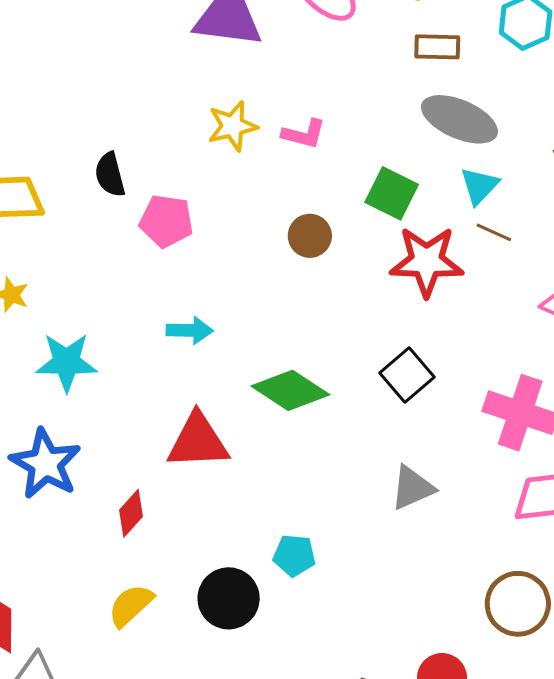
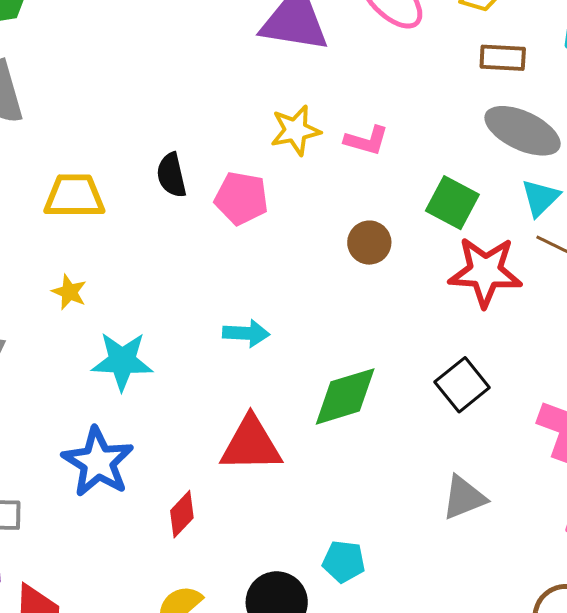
pink pentagon: (166, 221) -> (241, 198), moved
green diamond: (290, 390) -> (345, 396), turned -52

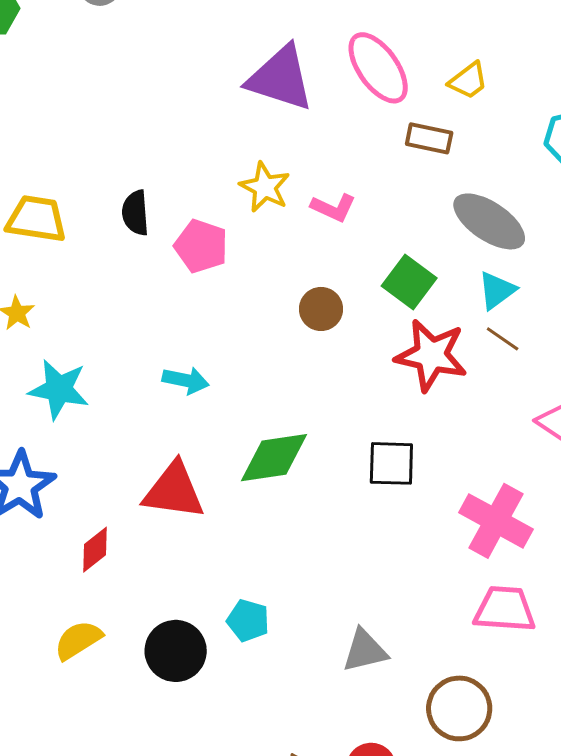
brown rectangle: (503, 58) -> (429, 138), moved
yellow star: (296, 130) -> (265, 187), turned 30
black square: (462, 385) -> (391, 463), turned 32
gray triangle: (464, 498) -> (365, 651), moved

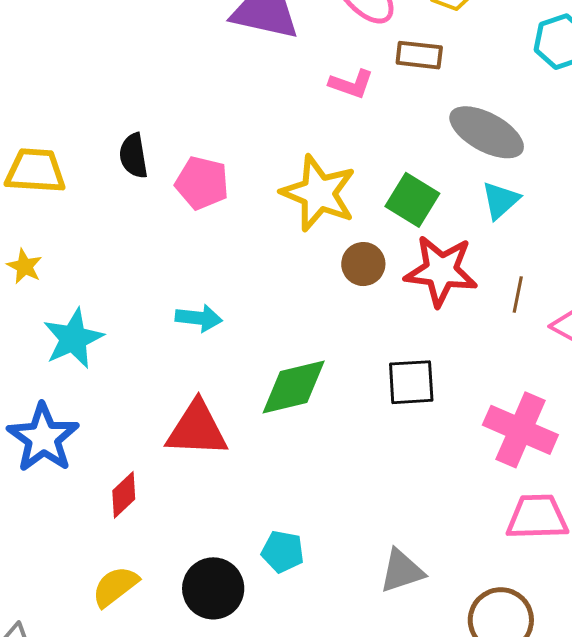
yellow star: (265, 187) -> (319, 193), moved, size x1.5
pink L-shape: (333, 208) -> (351, 84), moved
brown circle: (321, 309) -> (363, 264), moved
brown line: (503, 339) -> (518, 295), moved, turned 72
cyan star: (59, 389) -> (73, 338), turned -30

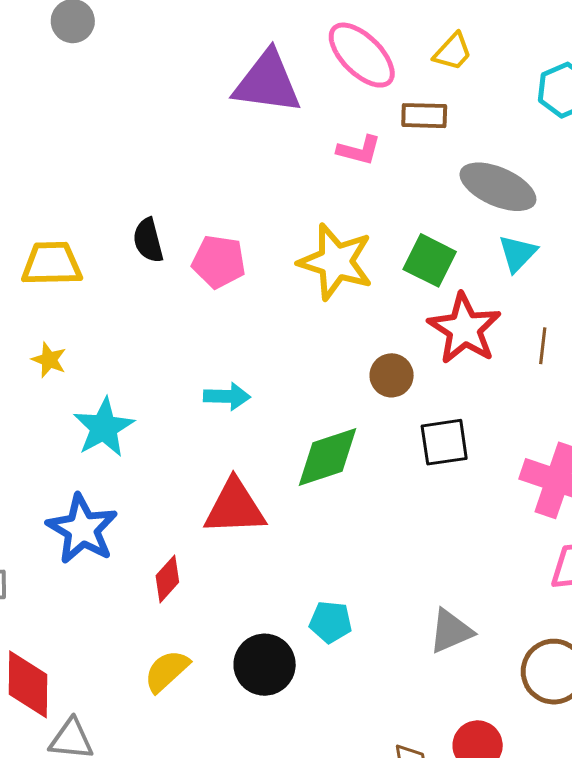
brown circle: (363, 264) -> (392, 375), moved
red star: (441, 271) -> (464, 329), turned 30

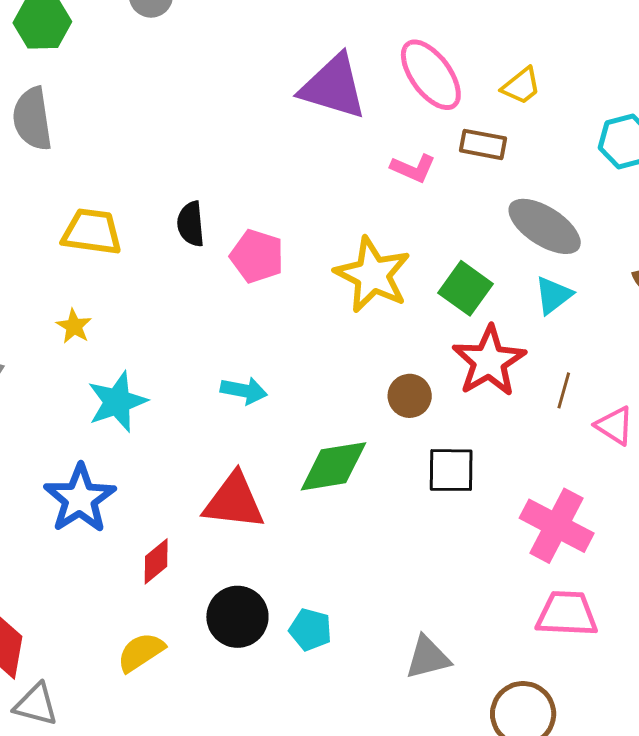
black circle: (265, 665) -> (237, 617), moved

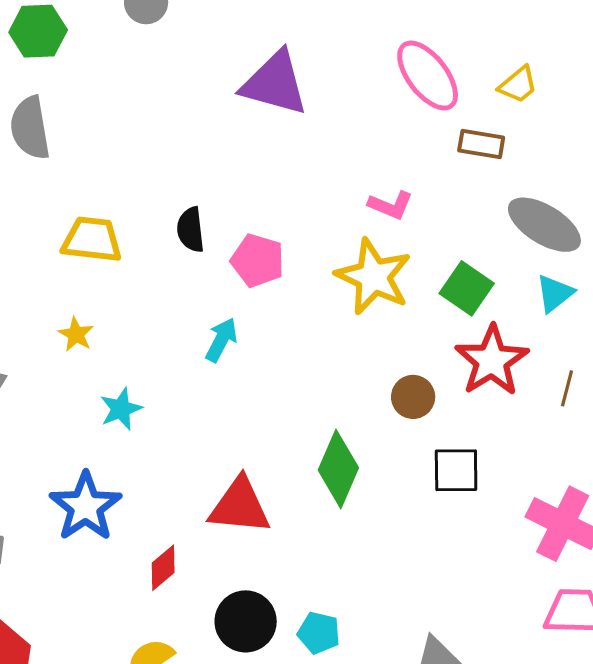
purple triangle: (333, 87) -> (275, 83), moved
pink L-shape: (413, 168) -> (391, 205), moved
cyan arrow: (244, 391) -> (221, 340), moved, turned -72
cyan star: (117, 402) -> (121, 409), size x0.7
green diamond: (334, 466) -> (338, 469), turned -56

